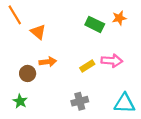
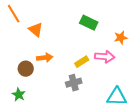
orange star: (119, 18) -> (121, 38), moved
gray cross: (80, 101) -> (74, 83), moved

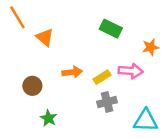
orange arrow: (45, 58) -> (72, 72), moved
gray cross: (74, 83) -> (107, 102), moved
green star: (19, 95) -> (49, 118), moved

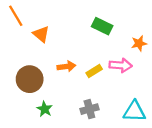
brown circle: (32, 86) -> (30, 79), size x1.5
gray cross: (107, 102) -> (89, 109), moved

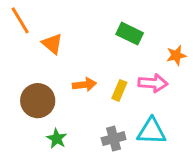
yellow rectangle: (94, 71) -> (119, 90), turned -35
cyan triangle: (134, 111) -> (151, 131), moved

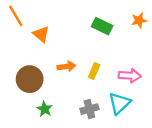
orange star: (176, 55) -> (139, 20), moved
pink arrow: (153, 83) -> (130, 76), moved
cyan triangle: (151, 131) -> (119, 103), turned -45

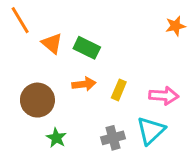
green rectangle: (102, 26) -> (87, 48), moved

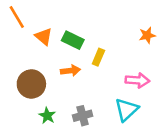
orange star: (175, 26) -> (147, 35), moved
yellow rectangle: (119, 90) -> (98, 57), moved
gray cross: (113, 138) -> (83, 116), moved

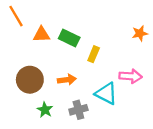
orange triangle: (44, 36) -> (41, 35), turned -42
orange arrow: (70, 71) -> (67, 80), moved
cyan triangle: (126, 110) -> (106, 94), moved, turned -50

